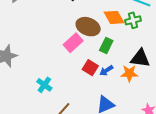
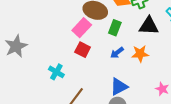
black triangle: (140, 58) -> (149, 26), moved
red square: (90, 68) -> (83, 50), moved

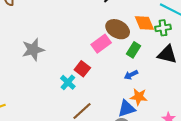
red square: (83, 50) -> (82, 69), moved
orange star: (140, 54) -> (139, 97), moved

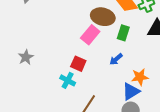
gray star: (33, 50) -> (26, 57), size x0.7
blue arrow: (131, 75) -> (116, 59), moved

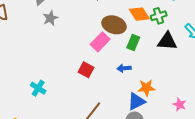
gray star: (26, 57) -> (50, 18), moved
blue arrow: (116, 59) -> (124, 68), turned 32
cyan cross: (68, 80) -> (38, 88), moved

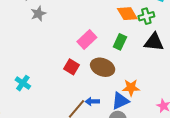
brown ellipse: (114, 25) -> (103, 67), moved
blue arrow: (124, 68) -> (92, 101), moved

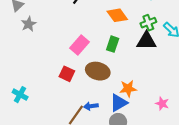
green cross: (146, 16) -> (148, 23), moved

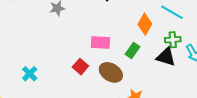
orange diamond: (117, 15) -> (145, 24), turned 50
pink rectangle: (80, 45) -> (100, 42), turned 36

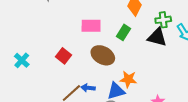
red square: (80, 67) -> (64, 56), moved

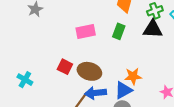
brown ellipse: (103, 55) -> (89, 71), moved
blue arrow: (88, 88) -> (96, 93), size x1.5

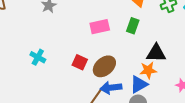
black triangle: (153, 29) -> (156, 53), moved
brown ellipse: (89, 71) -> (104, 66), turned -55
cyan cross: (25, 80) -> (38, 57), moved

